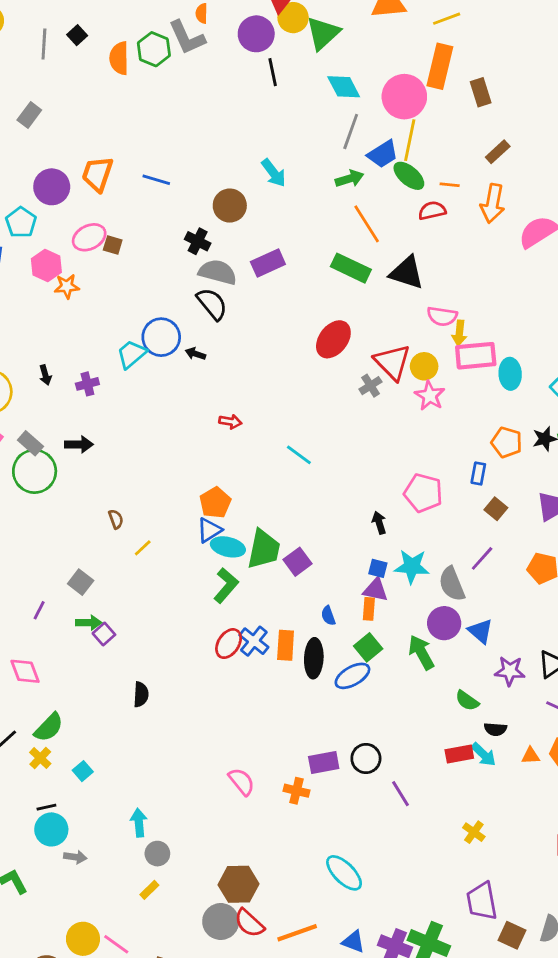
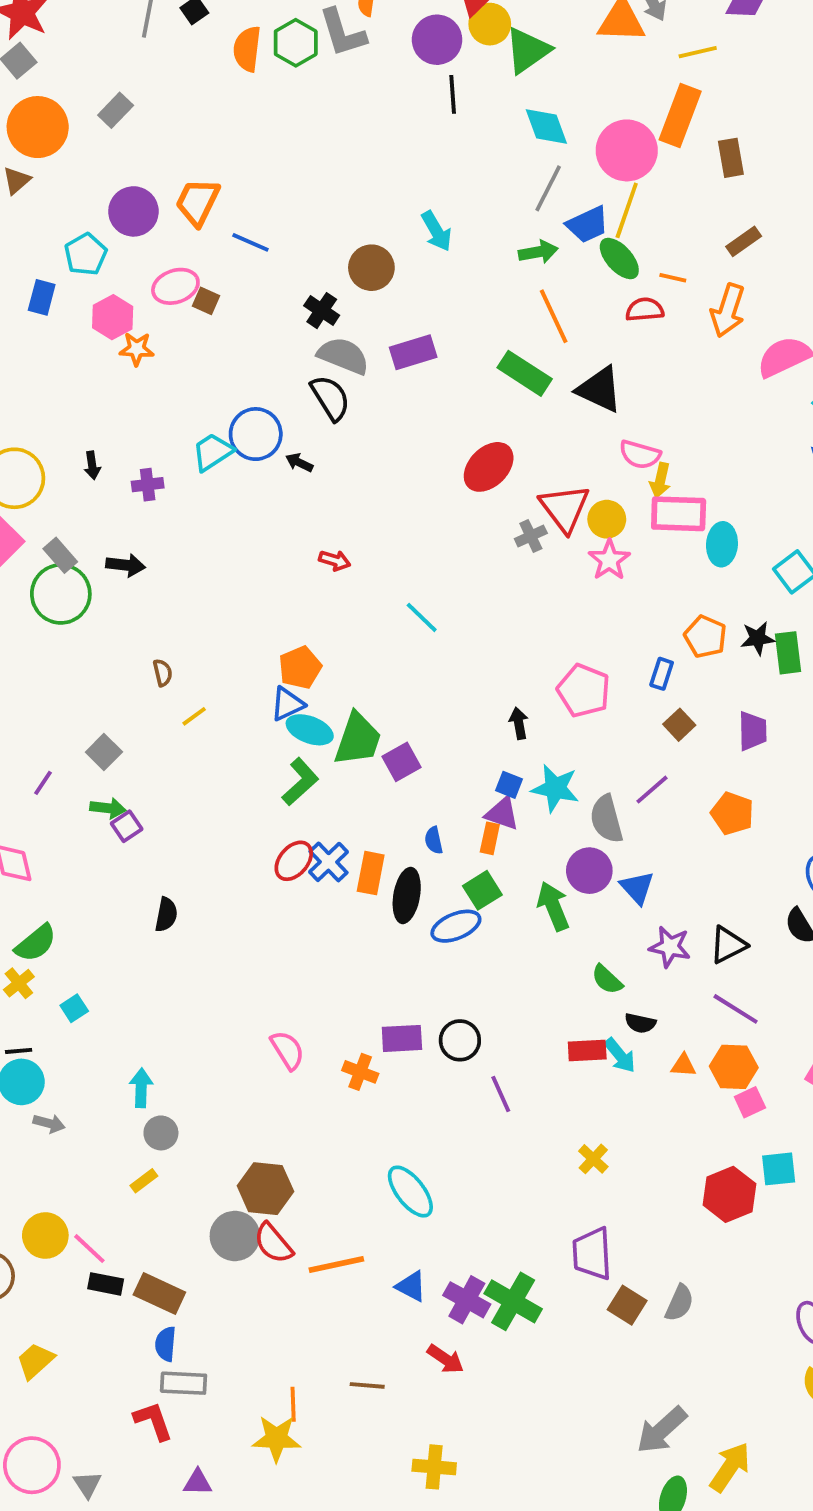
blue line: (156, 180) -> (250, 242), moved

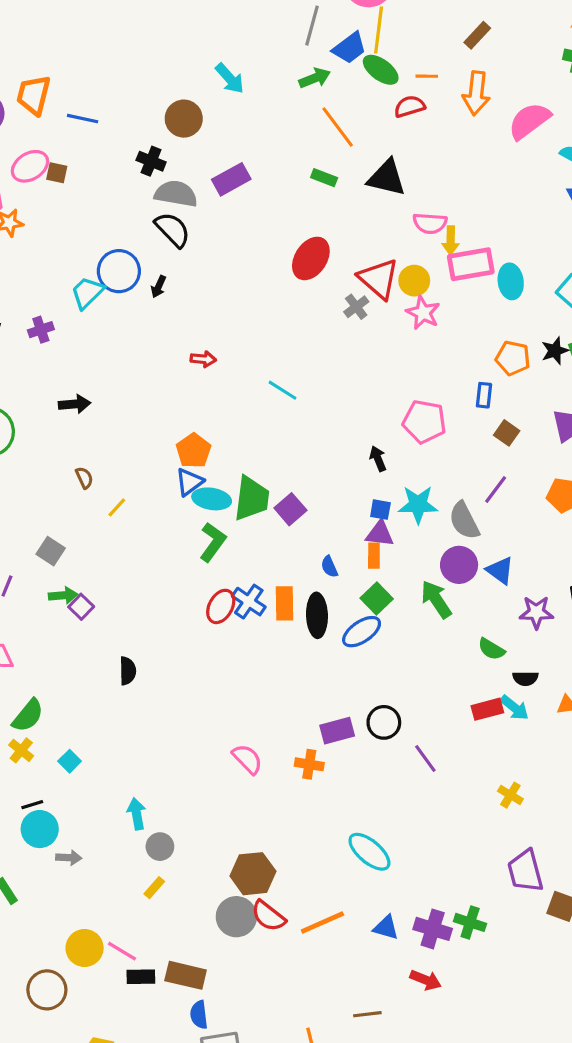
green rectangle: (525, 373) -> (324, 178), size x0.6
black arrow: (299, 463) -> (159, 287), turned -80
black arrow: (126, 565) -> (75, 404), moved
green cross: (513, 1301) -> (470, 922), size x0.7

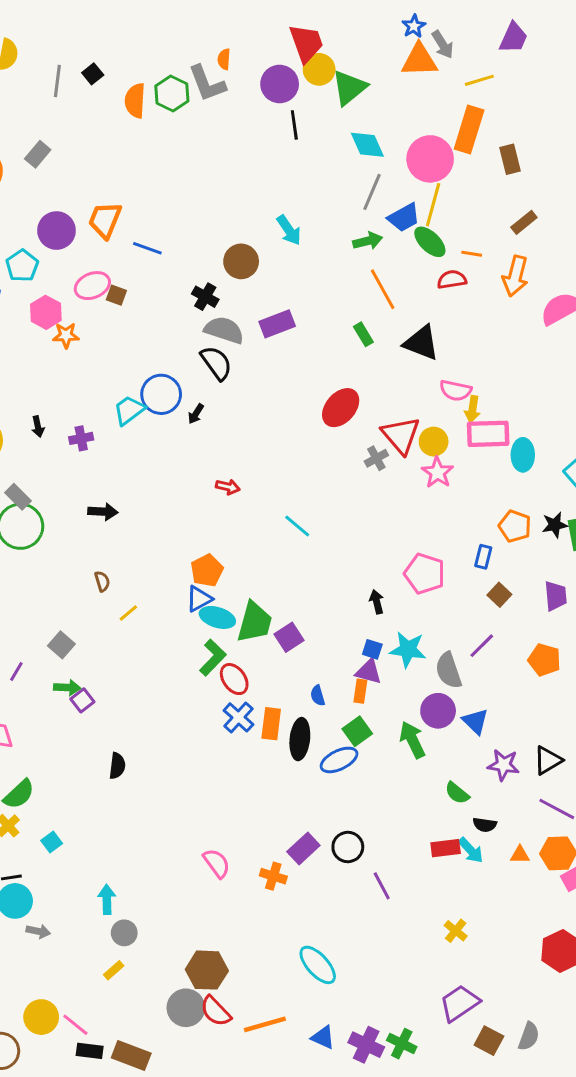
green rectangle: (324, 178) -> (363, 334), turned 30
red ellipse: (221, 606) -> (234, 679), moved, turned -72
purple rectangle: (337, 731) -> (303, 848), turned -36
purple trapezoid: (525, 871) -> (460, 1003), turned 63

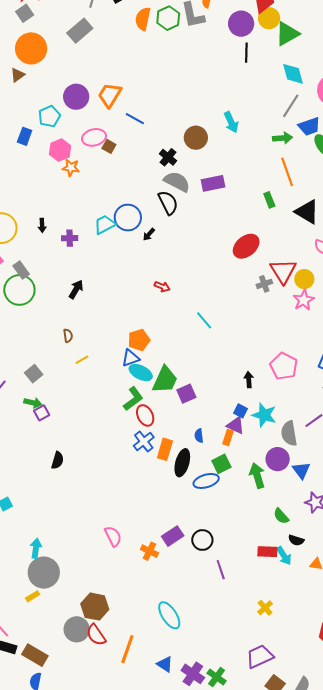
gray rectangle: (38, 154) -> (80, 31), moved, size x1.4
black arrow: (103, 512) -> (76, 289), turned -72
gray circle: (124, 933) -> (44, 573), size x1.8
orange line: (265, 1024) -> (127, 649), turned -64

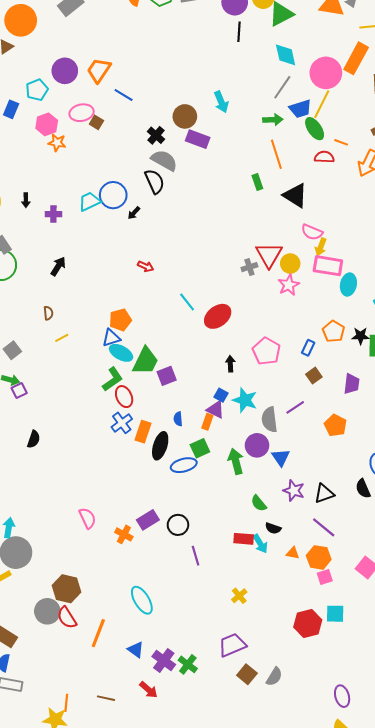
purple rectangle: (213, 183) -> (198, 139), moved, turned 30
red ellipse: (246, 246) -> (218, 316), moved

